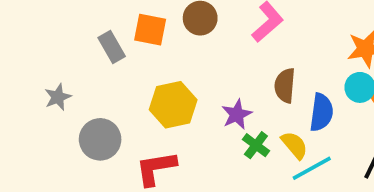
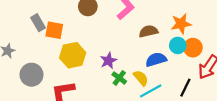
orange square: (150, 30) -> (54, 30), moved
brown semicircle: (285, 85) -> (148, 31), moved, turned 72
blue semicircle: (321, 112) -> (156, 60), turned -114

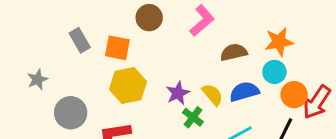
orange square: (54, 30) -> (117, 48), moved
orange circle: (193, 48) -> (294, 95), moved
yellow semicircle: (141, 78) -> (213, 95), moved

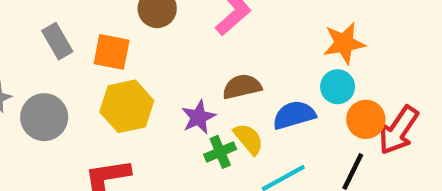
brown semicircle: (234, 52) -> (242, 87), moved
yellow semicircle: (213, 95) -> (248, 139), moved
gray circle: (71, 113) -> (44, 117), moved
green cross: (193, 117) -> (220, 152), turned 30

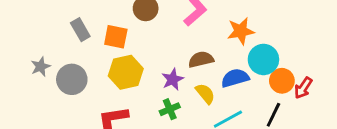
orange star: (344, 43) -> (241, 31), moved
cyan circle: (338, 87) -> (263, 59), size x1.4
red arrow: (398, 130) -> (303, 88), size x0.7
green cross: (220, 152) -> (170, 109), moved

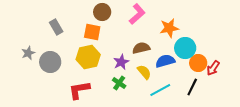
orange square: (116, 37) -> (92, 32), moved
green cross: (170, 109) -> (119, 83), turned -32

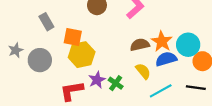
orange star: (169, 28) -> (162, 41), moved, turned -30
orange square: (92, 32) -> (73, 37), moved
purple star: (121, 62) -> (97, 80), moved
black line: (192, 87) -> (196, 88), turned 72

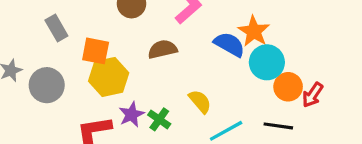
orange star: (162, 41) -> (254, 31), moved
brown semicircle: (140, 45) -> (162, 49), moved
blue semicircle: (166, 59) -> (229, 44), moved, turned 45

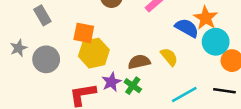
gray rectangle: (56, 28) -> (42, 15), moved
brown semicircle: (162, 49) -> (139, 62), moved
yellow semicircle: (200, 101) -> (169, 57), moved

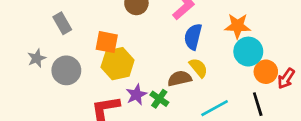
orange star: (206, 18) -> (238, 26), turned -30
blue semicircle: (187, 28) -> (193, 37), moved, turned -105
brown semicircle: (139, 62) -> (180, 78), moved
black line: (224, 91) -> (258, 104), turned 65

